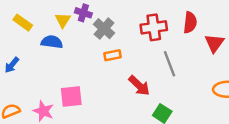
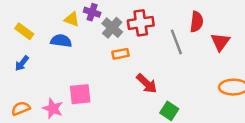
yellow triangle: (63, 20) -> (72, 19), turned -42
yellow rectangle: (23, 23) -> (24, 31), moved
red cross: (154, 27) -> (141, 23), moved
gray line: (169, 64) -> (176, 42), moved

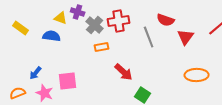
red semicircle: (197, 22) -> (166, 20), turned 102
blue arrow: (22, 63) -> (36, 73), moved

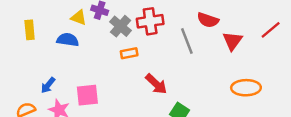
yellow rectangle: (21, 28) -> (30, 30), turned 49

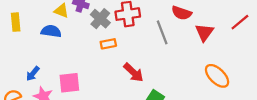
orange ellipse: (246, 88) -> (217, 76), turned 45

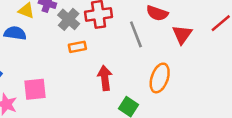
red arrow: (133, 72) -> (105, 78), turned -140
orange ellipse: (217, 76) -> (160, 78), moved, turned 65

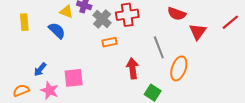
blue semicircle: (15, 33) -> (57, 31), turned 36
gray line: (136, 34) -> (159, 47), moved

